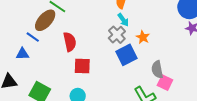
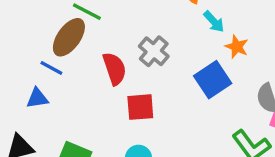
cyan arrow: (123, 20) -> (214, 22), moved
gray cross: (117, 35) -> (154, 51), moved

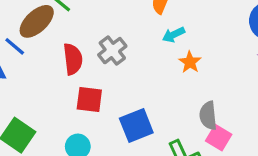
cyan arrow: (214, 22) -> (174, 35), turned 95
blue square: (213, 80) -> (136, 125), moved

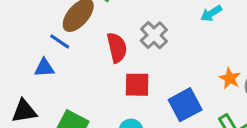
orange star: (190, 62) -> (230, 78), moved

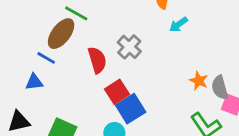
red square: (137, 85) -> (117, 92), turned -30
blue square: (185, 105) -> (131, 109), moved

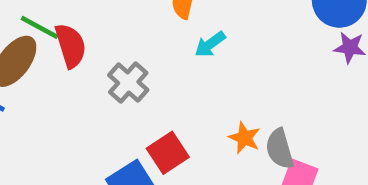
red semicircle: (97, 60) -> (71, 46), moved
red square: (117, 92) -> (168, 153), moved

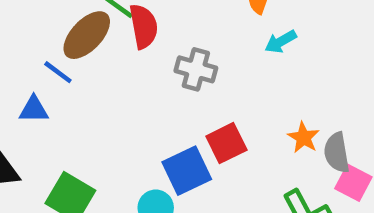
gray cross: (128, 82) -> (196, 69), turned -33

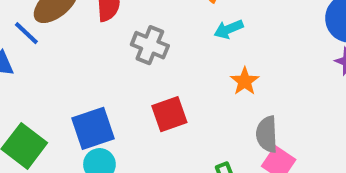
orange star: (303, 138) -> (245, 81), moved
blue square: (187, 171) -> (93, 128), moved

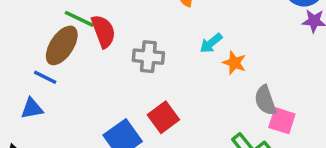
cyan arrow: (229, 29) -> (211, 43), moved
red square: (169, 114) -> (163, 117), moved

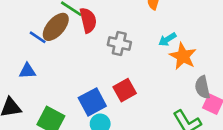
orange star: (234, 63) -> (183, 56), size x1.5
blue line: (45, 77) -> (38, 37), moved

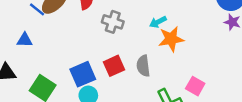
orange star: (183, 56) -> (171, 39), turned 30
gray semicircle: (202, 87) -> (143, 66), moved

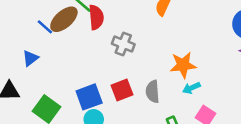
cyan arrow: (158, 22) -> (191, 88), moved
blue triangle: (25, 40) -> (30, 58), turned -42

